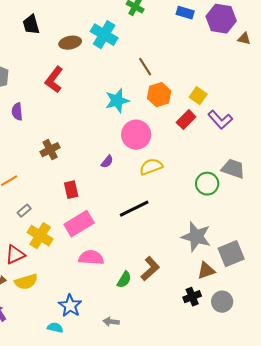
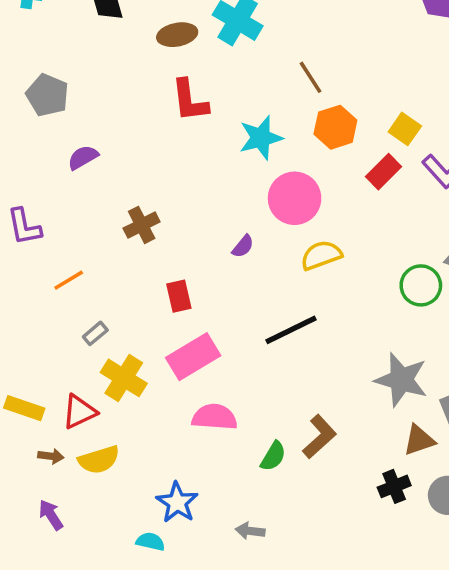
red L-shape: (54, 80) -> (190, 100), moved, turned -44
purple semicircle: (17, 112) -> (83, 157), turned 66

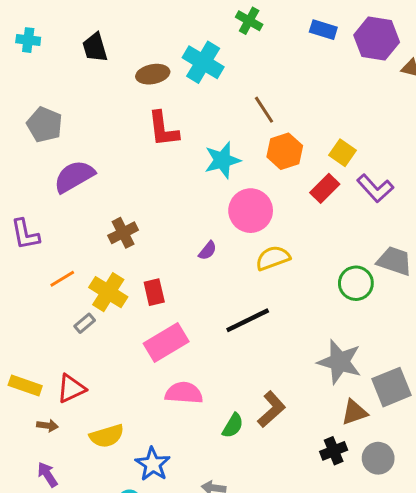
purple semicircle: (83, 157) -> (74, 176), size x1.6
yellow cross: (124, 378) -> (108, 292), moved
yellow semicircle: (99, 460) -> (107, 436), moved

